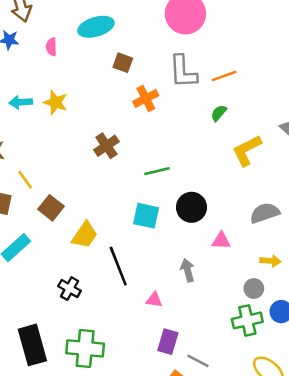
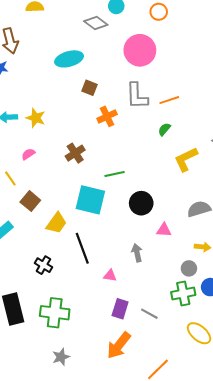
pink semicircle: (51, 47) -> (28, 154), moved, turned 56
cyan square: (146, 216) -> (90, 200), moved, size x1.4
gray line: (198, 361) -> (149, 314), moved

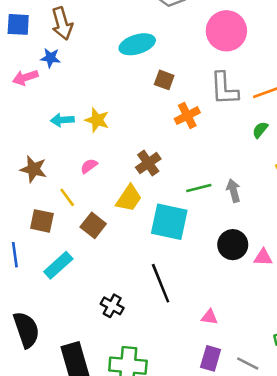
black circle: (141, 203) -> (233, 245), moved
yellow trapezoid: (56, 223) -> (129, 198), moved
gray arrow: (137, 253) -> (233, 191), moved
pink triangle: (110, 276) -> (210, 317), moved

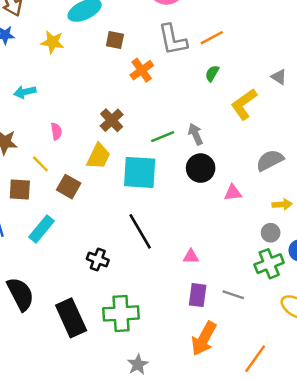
yellow star: (97, 120) -> (52, 42), moved
pink semicircle: (89, 166) -> (56, 131), turned 126
black circle: (233, 245) -> (201, 168), moved

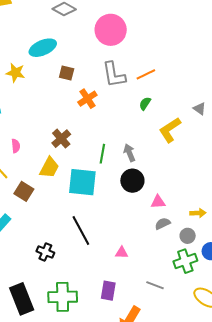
green line: (163, 137) -> (102, 154), turned -60
gray semicircle: (270, 160) -> (163, 224), moved, size x0.7
purple rectangle: (198, 295) -> (108, 291), moved

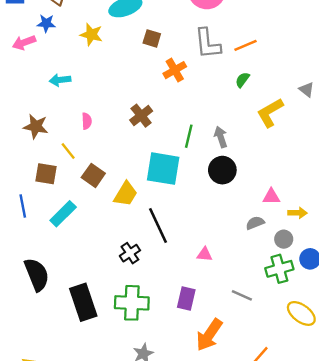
yellow trapezoid: (49, 168) -> (126, 194), moved
pink triangle: (158, 202) -> (271, 197), moved
black cross: (45, 252) -> (130, 253), moved, turned 30

